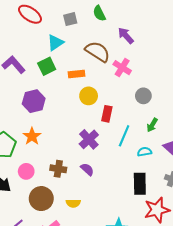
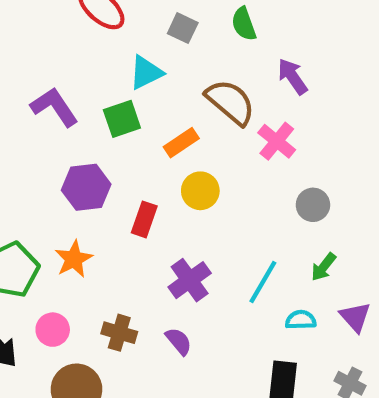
gray square: (70, 19) -> (183, 28), turned 32
orange rectangle: (77, 74) -> (181, 143), turned -35
red rectangle: (107, 114) -> (144, 219), moved

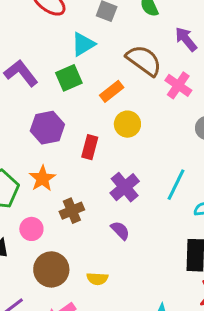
brown cross: (119, 333) -> (72, 211), moved, turned -35

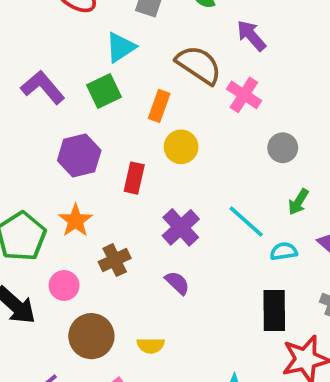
orange rectangle: (112, 91) -> (159, 106), turned -30
cyan line: (176, 185) -> (246, 222), turned -72

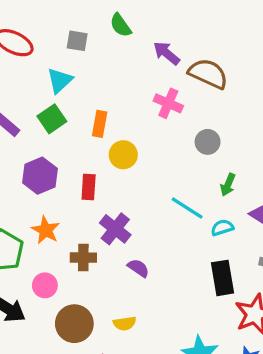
brown semicircle: (199, 65) -> (208, 74), moved
purple cross: (181, 227) -> (115, 229), moved
brown cross: (115, 260) -> (83, 258), turned 35

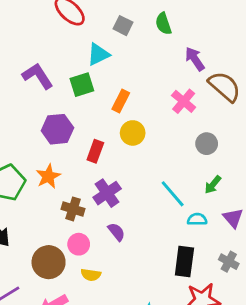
pink circle: (45, 285) -> (79, 244), moved

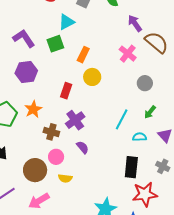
purple hexagon: (57, 129) -> (26, 72), moved
cyan line: (173, 194) -> (122, 119), turned 70

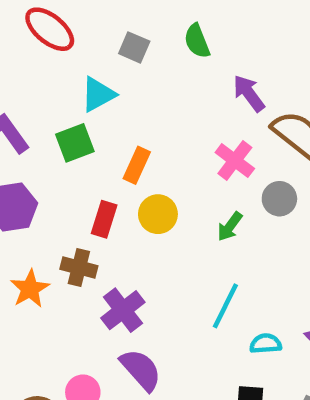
gray circle: (145, 83) -> (279, 199), moved
red rectangle: (66, 91) -> (104, 219), moved
green arrow: (150, 112) -> (230, 227), moved
brown cross: (51, 132) -> (79, 268), moved
purple semicircle: (83, 147) -> (141, 370), size x1.5

